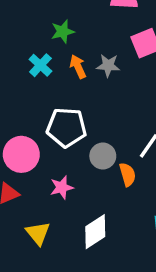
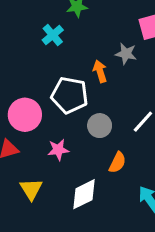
gray star: (108, 65) -> (126, 54), moved
orange arrow: (78, 67) -> (100, 71), moved
orange semicircle: (127, 174) -> (117, 162), moved, turned 35

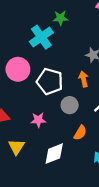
cyan cross: (53, 35) -> (41, 37), size x1.5
orange arrow: (100, 71) -> (84, 79), moved
pink circle: (25, 115) -> (18, 69), moved

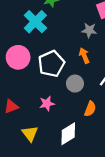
white pentagon: (50, 81) -> (51, 64), turned -30

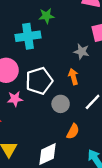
cyan cross: (35, 22) -> (28, 36), turned 30
pink star: (47, 104) -> (15, 99), moved

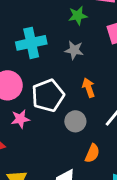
green star: (46, 16) -> (78, 16), moved
gray star: (82, 52) -> (74, 50), moved

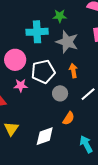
green star: (78, 16) -> (60, 16), moved
gray star: (74, 50) -> (67, 42), size x1.6

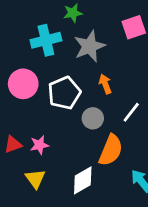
gray star: (67, 42) -> (90, 46), turned -30
pink star: (21, 85) -> (39, 145), moved
orange semicircle: (69, 118) -> (111, 150), size x1.6

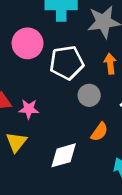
orange semicircle: (111, 150) -> (99, 132), size x0.6

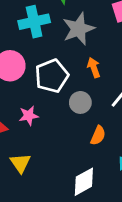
pink star: (29, 109) -> (29, 116), moved
white diamond: (64, 155) -> (84, 182), moved

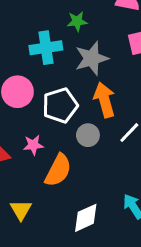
orange arrow: (94, 68) -> (104, 100), size x1.6
orange semicircle: (98, 135) -> (58, 170), moved, size x1.6
yellow triangle: (20, 163) -> (21, 210), moved

